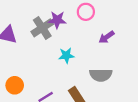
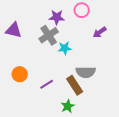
gray cross: (42, 28) -> (49, 35), moved
gray semicircle: (101, 75) -> (86, 72), moved

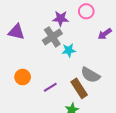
gray semicircle: (86, 72) -> (90, 75), turned 30

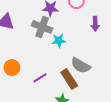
purple arrow: (105, 34) -> (95, 24), turned -56
gray cross: (52, 37) -> (42, 27), turned -36

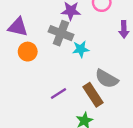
orange circle: (12, 68) -> (28, 52), moved

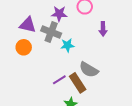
purple triangle: (18, 27) -> (28, 25), moved
purple line: (59, 94) -> (59, 80), moved

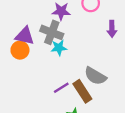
purple triangle: (28, 25) -> (25, 36), moved
cyan star: (67, 45) -> (59, 48), moved

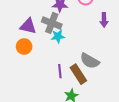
orange circle: (20, 50) -> (24, 47), moved
purple line: (61, 88) -> (60, 71), turned -64

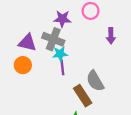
gray semicircle: (90, 61) -> (95, 81), turned 30
purple line: (60, 71) -> (62, 67), moved

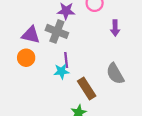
cyan star: (60, 54) -> (61, 71), moved
gray semicircle: (95, 81) -> (115, 74), moved

